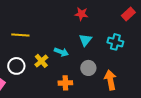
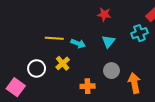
yellow line: (20, 35) -> (54, 38), moved
cyan cross: (115, 42) -> (140, 33), moved, turned -35
cyan arrow: (61, 52) -> (78, 44), moved

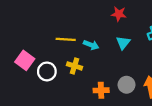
yellow cross: (63, 63) -> (75, 66), turned -32
gray circle: (111, 71) -> (127, 85), moved
pink square: (16, 87) -> (25, 60), moved

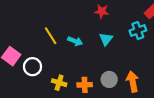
yellow line: (66, 39) -> (51, 36), turned 54
yellow cross: (75, 66) -> (59, 83), moved

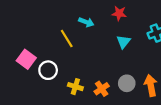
cyan arrow: (75, 41) -> (86, 22), moved
orange cross: (85, 85) -> (102, 89), turned -32

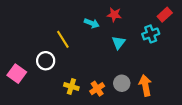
cyan arrow: (86, 22) -> (92, 23), moved
pink square: (26, 59) -> (17, 74), moved
white circle: (48, 70) -> (46, 61), moved

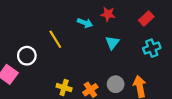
red rectangle: (165, 15) -> (146, 18), moved
cyan cross: (151, 34) -> (152, 48), moved
white circle: (46, 61) -> (27, 56), moved

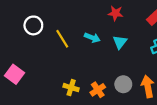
cyan arrow: (85, 23) -> (92, 38), moved
white circle: (27, 56) -> (33, 25), moved

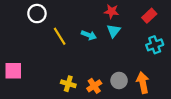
white circle: (33, 25) -> (37, 14), moved
cyan triangle: (120, 42) -> (114, 31), moved
pink square: (15, 74) -> (13, 71), turned -36

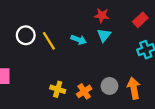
white circle: (37, 14) -> (26, 35), moved

